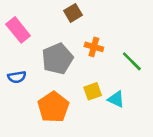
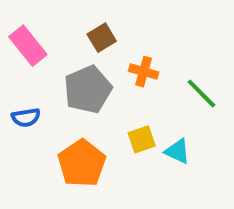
brown square: (73, 13) -> (102, 38), moved

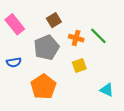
green line: (201, 93) -> (98, 36), moved
yellow square: (142, 139) -> (79, 66), moved
cyan triangle: (178, 151) -> (107, 90), moved

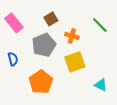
green line: (98, 36) -> (100, 25), moved
blue semicircle: (14, 62) -> (13, 59), turned -96
yellow square: (79, 66) -> (75, 62), size x1.5

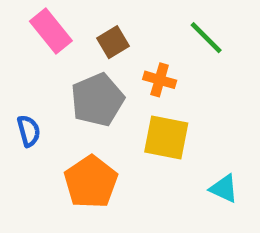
pink rectangle: (14, 23) -> (51, 31), moved
green line: (100, 25) -> (206, 38), moved
yellow square: (75, 62) -> (166, 138), turned 30

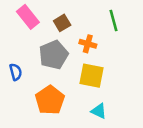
green line: (206, 38) -> (113, 21), turned 30
cyan triangle: (224, 189) -> (99, 111), moved

